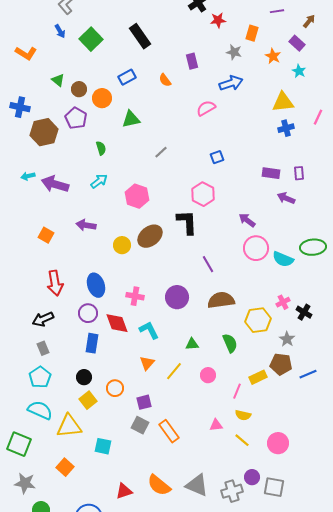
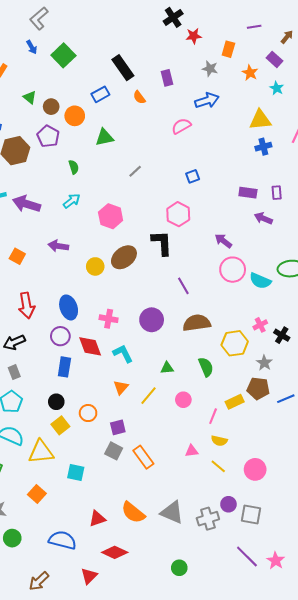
black rectangle: (140, 36) -> (123, 68), moved

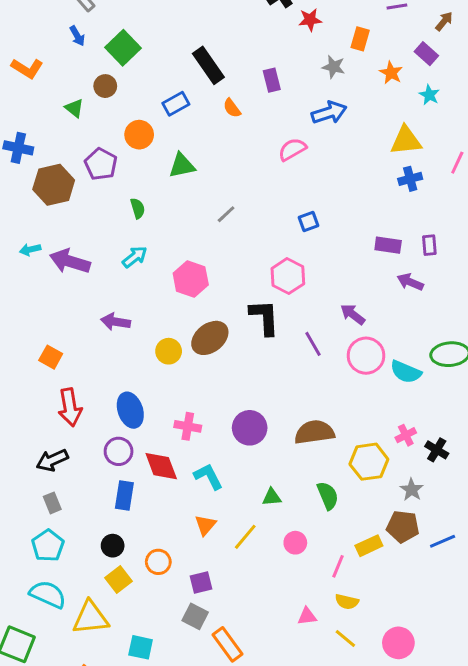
brown circle: (51, 107) -> (105, 86), moved
orange square: (17, 256) -> (51, 357), moved
purple line: (183, 286) -> (313, 344), moved
orange rectangle: (143, 457) -> (228, 644), moved

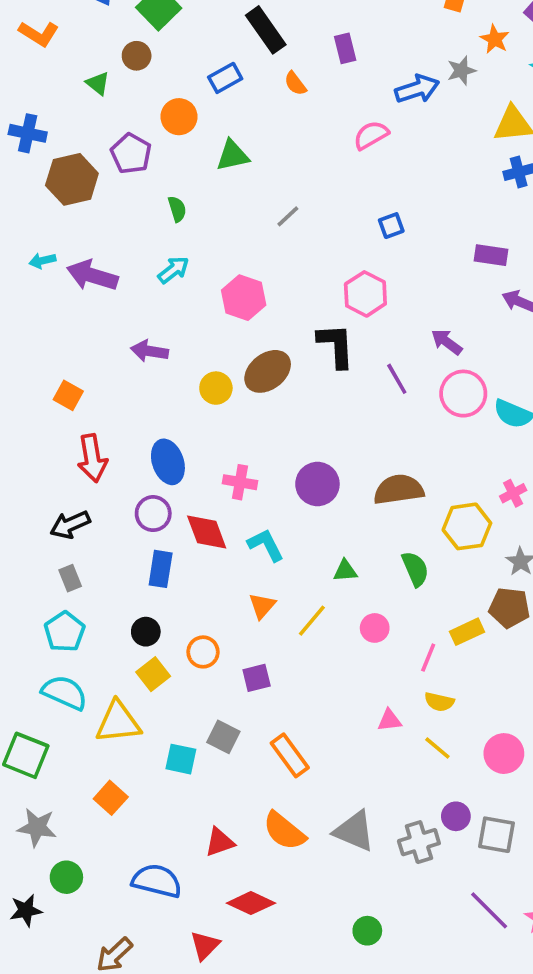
gray star: (334, 67) -> (461, 71), moved, turned -30
gray square: (195, 616) -> (223, 737), moved

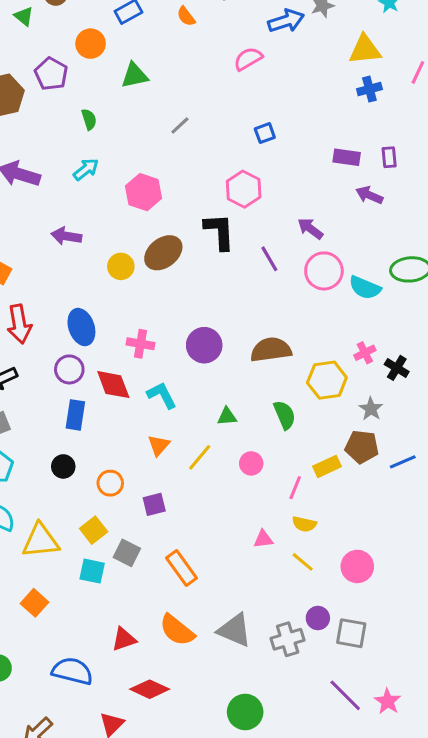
yellow square: (153, 674) -> (94, 530), moved
green circle: (367, 931) -> (245, 712), size x1.5

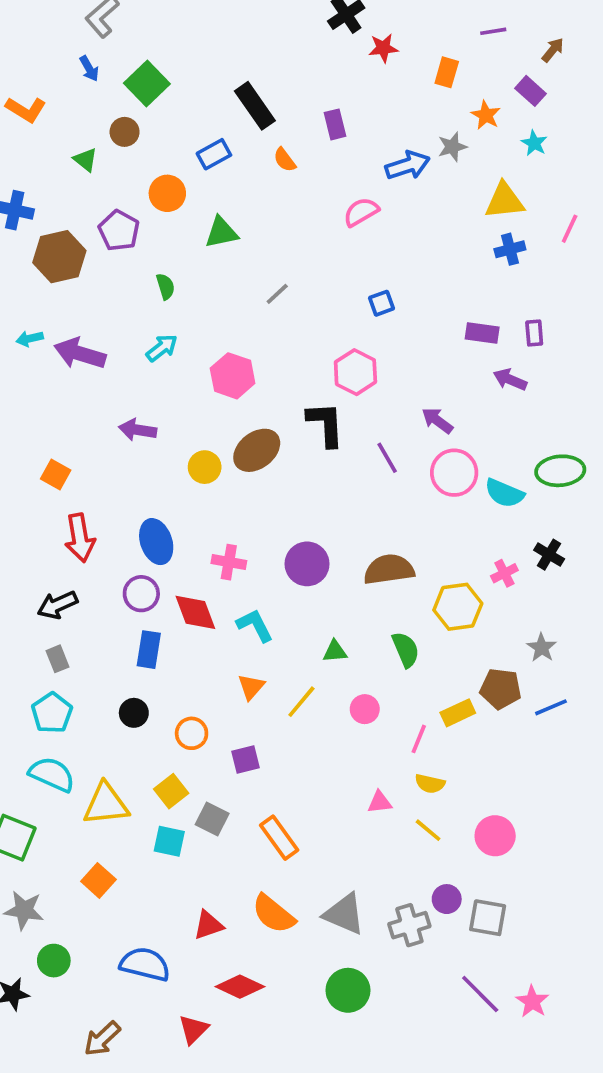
black cross: (397, 368) -> (549, 555), moved
gray star: (371, 409) -> (542, 648), moved
green circle: (245, 712) -> (348, 990), moved

